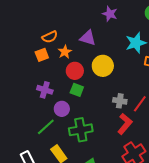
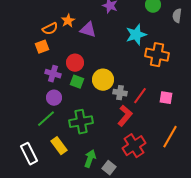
orange star: (65, 52) -> (68, 21), moved
yellow circle: (103, 66) -> (103, 80), moved
purple cross: (45, 90) -> (53, 74), moved
purple circle: (62, 109) -> (54, 98), moved

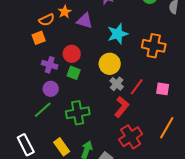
cyan star: (136, 35) -> (118, 34), moved
yellow circle: (103, 80) -> (110, 64), moved
gray cross: (120, 93) -> (117, 84), turned 32
yellow rectangle: (59, 146) -> (62, 147), moved

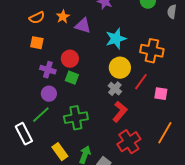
orange semicircle: (47, 20) -> (37, 18), moved
orange square: (39, 38) -> (37, 43), turned 32
yellow circle: (110, 64) -> (120, 68), moved
red line: (137, 87) -> (141, 82), moved
white rectangle: (26, 145) -> (24, 134), moved

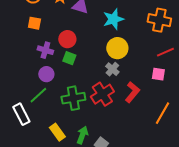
orange cross: (152, 51) -> (159, 20), moved
red line: (141, 82) -> (165, 52), moved, turned 30
red L-shape: (120, 112) -> (132, 92), moved
red cross: (129, 142) -> (102, 94), moved

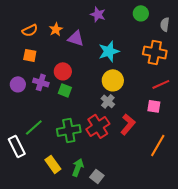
purple circle: (46, 74) -> (18, 84), moved

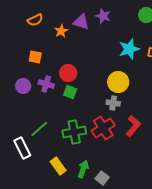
orange semicircle: (30, 30) -> (35, 20), moved
purple triangle: (76, 38) -> (81, 22), moved
cyan star: (109, 51) -> (129, 49), moved
gray cross: (108, 101) -> (113, 103), turned -32

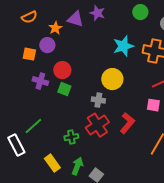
purple circle: (23, 86) -> (47, 45), moved
gray cross: (113, 103) -> (98, 100), moved
green cross: (74, 132) -> (71, 137), moved, size x0.6

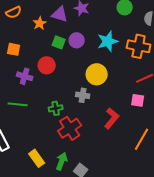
purple circle: (47, 45) -> (77, 40), moved
green square: (64, 89) -> (59, 42), moved
red cross: (97, 125) -> (70, 128), moved
green line: (33, 126) -> (18, 104), moved, turned 48
green cross: (71, 137) -> (56, 108), moved

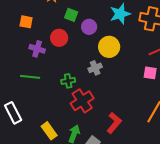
purple circle: (77, 40) -> (89, 27), moved
gray cross: (83, 95) -> (95, 68), turned -32
red L-shape: (112, 118) -> (114, 123), moved

